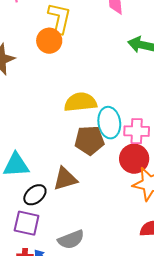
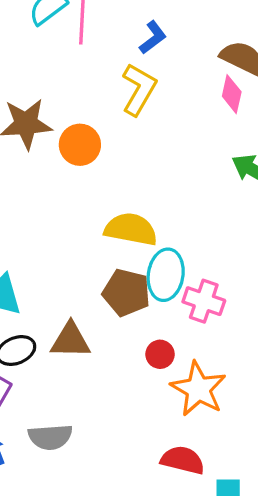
orange circle: (49, 41) -> (80, 145), moved
red circle: (134, 159) -> (160, 354), moved, size x0.6

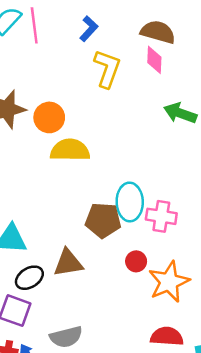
yellow L-shape: (139, 89) -> (107, 69), moved
yellow semicircle: (131, 229) -> (70, 150), moved
orange star: (198, 389) -> (169, 282), turned 30

